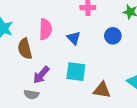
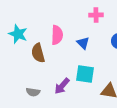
purple arrow: (41, 75) -> (62, 86), moved
gray semicircle: (31, 94) -> (33, 92), moved

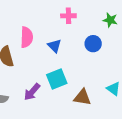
cyan square: (85, 74) -> (57, 79), turned -30

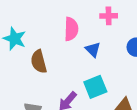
pink semicircle: (27, 37) -> (71, 29), moved

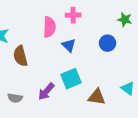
pink cross: (109, 16) -> (73, 15), moved

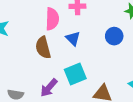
brown semicircle: (20, 56) -> (43, 48), moved

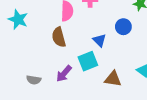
blue triangle: (73, 38) -> (99, 40), moved

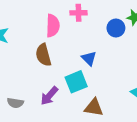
blue circle: (123, 27) -> (116, 28), moved
brown triangle: (113, 79) -> (94, 108), moved

